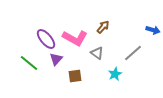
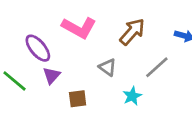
brown arrow: (103, 27) -> (132, 32), moved, size x1.5
pink L-shape: (75, 38) -> (79, 28), moved

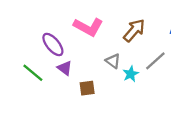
purple triangle: (52, 75) -> (65, 68), turned -35
cyan star: (132, 96) -> (131, 74), moved

